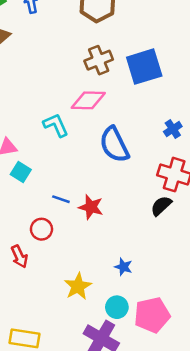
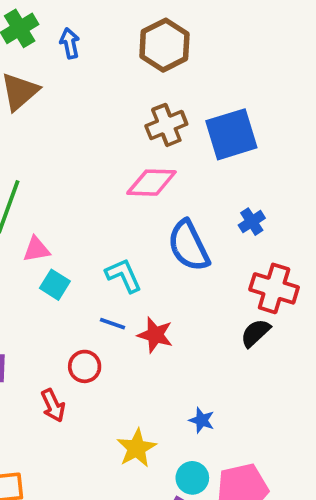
cyan L-shape: (56, 125) -> (124, 275), moved
blue cross: (173, 129) -> (252, 222), moved

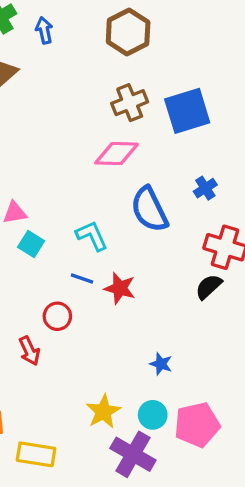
yellow star: (137, 448) -> (103, 412), moved

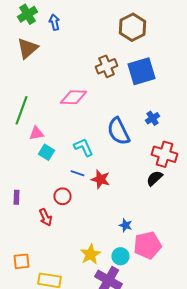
brown hexagon: (128, 32) -> (132, 27), moved
pink diamond: (117, 154) -> (74, 97), moved
pink pentagon: (197, 425) -> (148, 245), moved

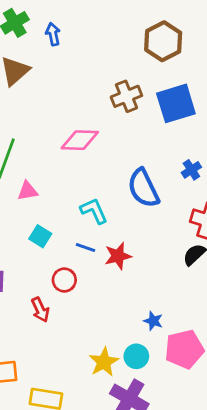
cyan square: (46, 152) -> (40, 236), moved
red star: (100, 179) -> (118, 256), turned -30
cyan circle: (120, 256) -> (136, 356), moved

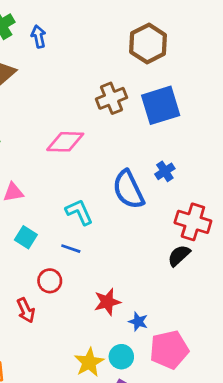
blue cross: (191, 170) -> (165, 171), moved
red star: (118, 256) -> (107, 302), moved

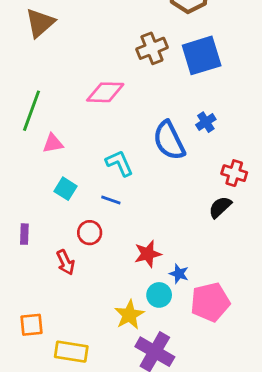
red cross: (193, 222) -> (234, 173), size x0.7
cyan circle: (121, 357) -> (159, 295), moved

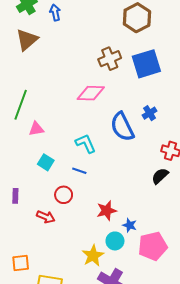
pink diamond: (105, 92) -> (91, 93), moved
red arrow: (66, 262) -> (46, 217), turned -42

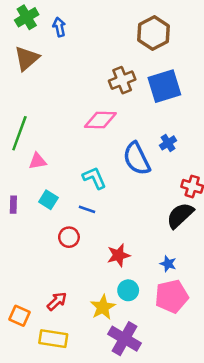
black semicircle: (160, 176) -> (180, 215), size x1.4
purple rectangle: (15, 196) -> (13, 205), moved
red arrow: (46, 217) -> (57, 301), moved, turned -66
blue star: (130, 225) -> (168, 264), moved
orange square: (21, 263) -> (19, 316), turned 30

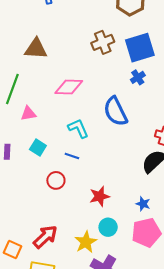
brown triangle: (27, 58) -> (36, 49), moved, turned 45
pink diamond: (100, 120) -> (69, 87), moved
blue cross: (168, 143) -> (138, 77), moved
red arrow: (57, 301) -> (45, 237), size x1.4

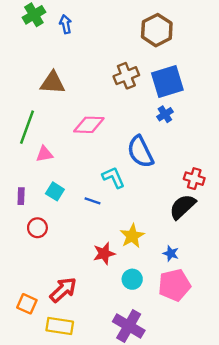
cyan L-shape: (78, 128) -> (113, 177), moved
red circle: (56, 180) -> (37, 228), moved
red star: (100, 196) -> (104, 253), moved
yellow star: (86, 242) -> (132, 236), moved

